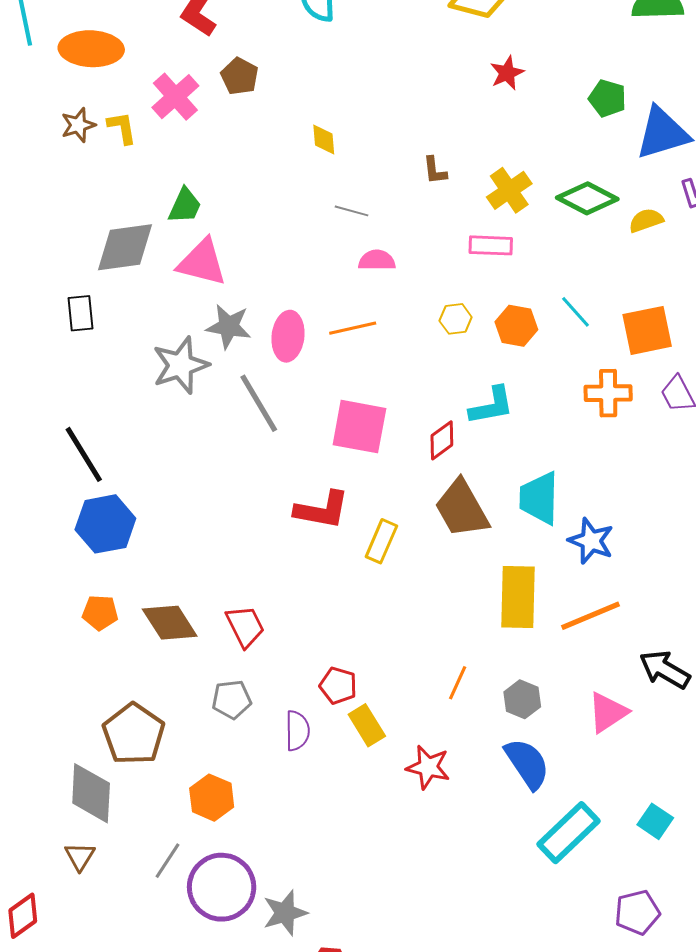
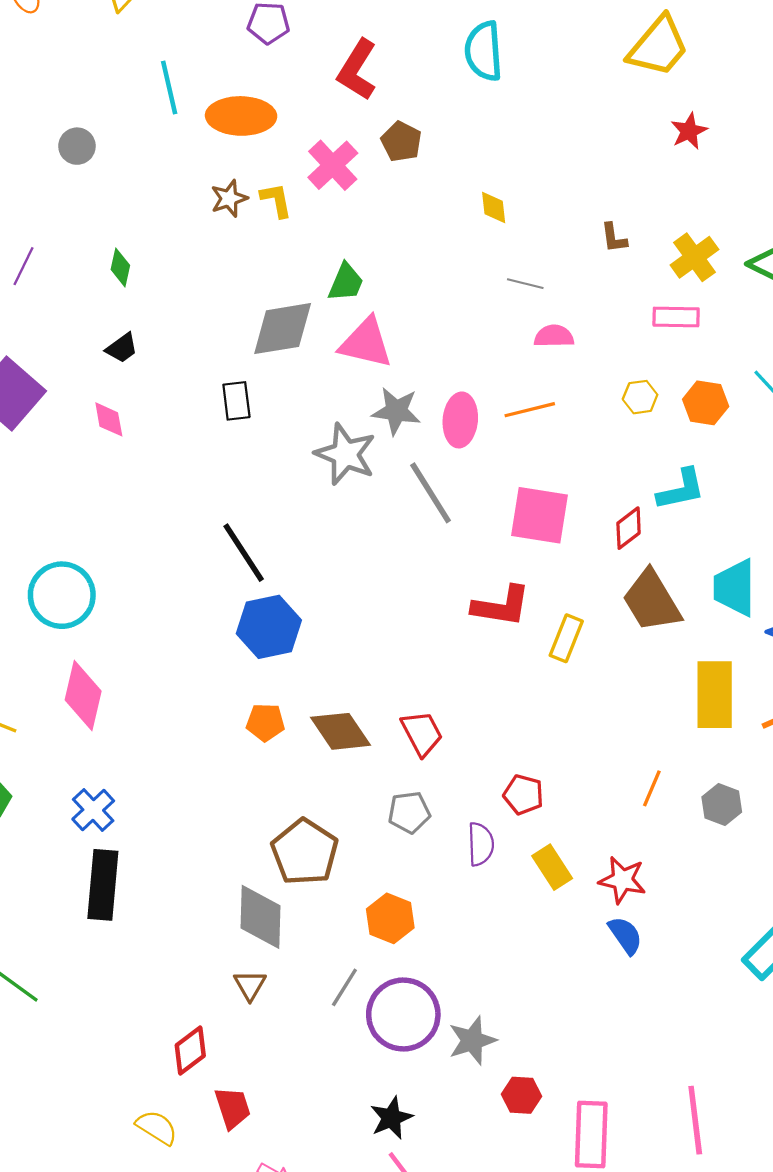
gray star: (181, 365) -> (345, 454), turned -30
yellow rectangle: (367, 725) -> (552, 867), moved
blue semicircle: (527, 764) -> (625, 935), moved, size x0.7

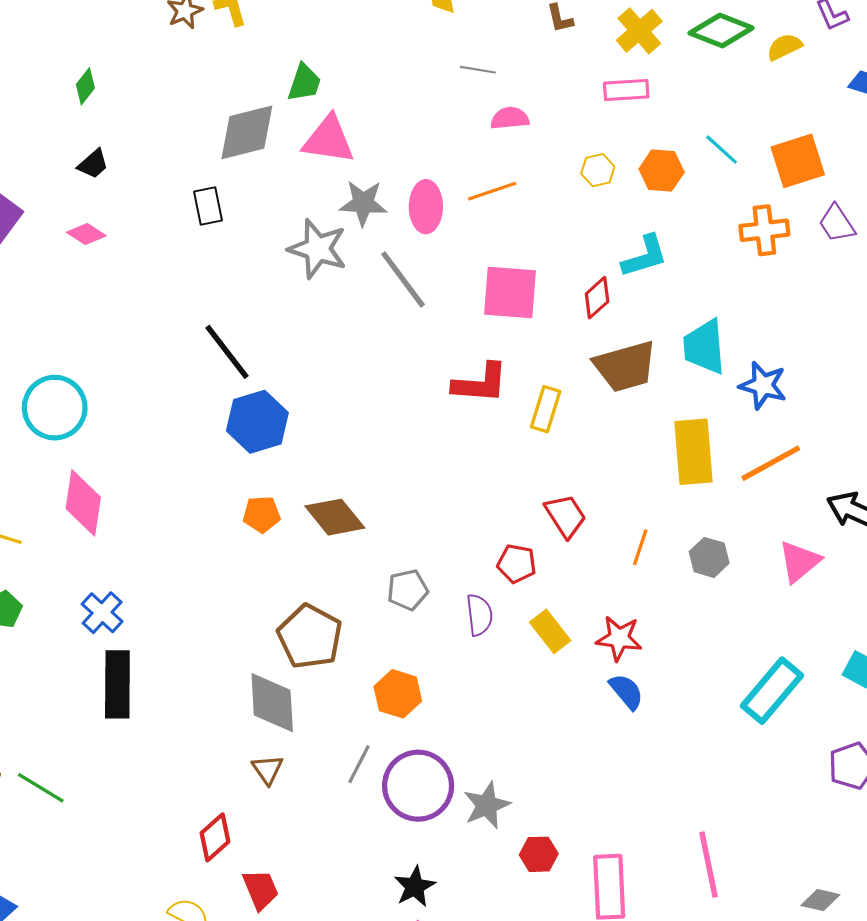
green diamond: (120, 267) -> (85, 86), turned 30
pink diamond: (109, 419) -> (86, 234), turned -42
brown trapezoid: (652, 601) -> (625, 366), turned -70
red trapezoid: (422, 733) -> (566, 516), moved

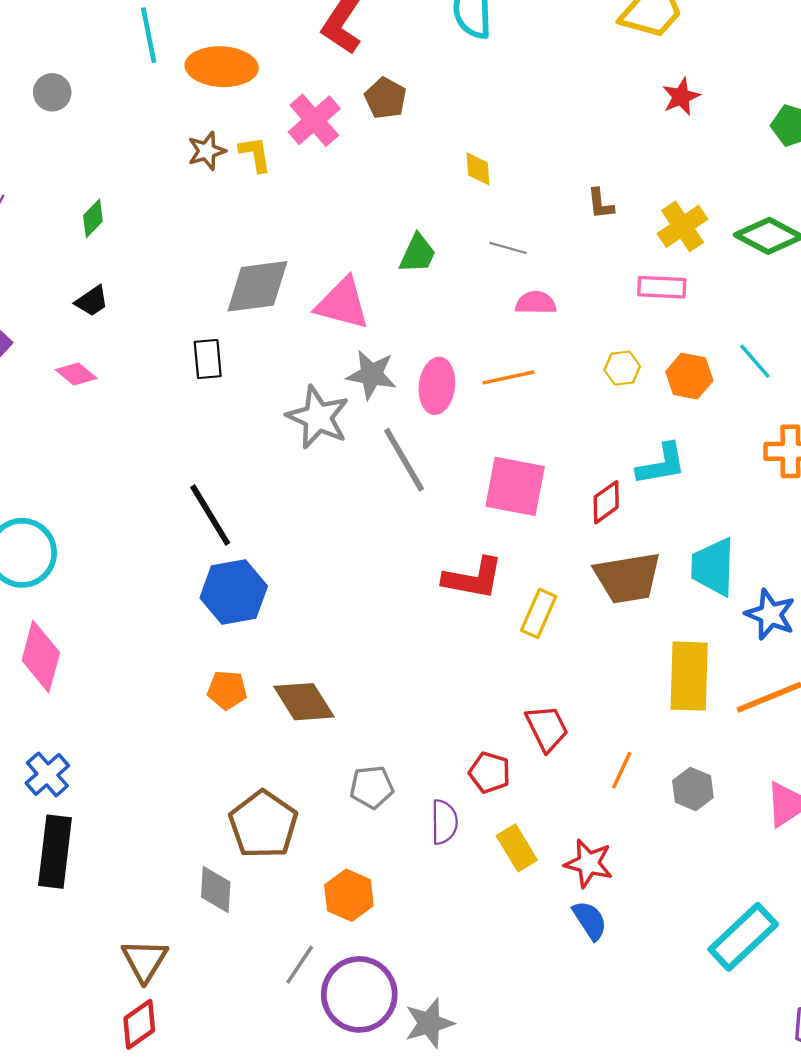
green trapezoid: (304, 83) -> (418, 254), moved
gray diamond: (272, 703) -> (216, 890), size x0.7
brown triangle: (268, 769) -> (145, 960), moved, size x1.4

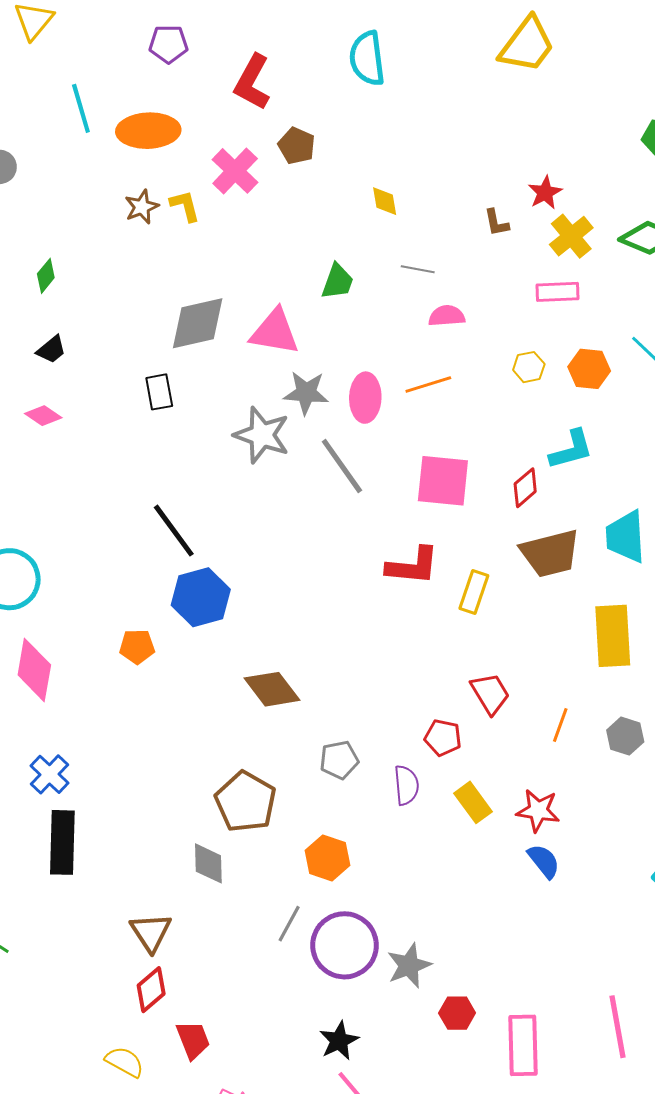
red star: (681, 97) -> (545, 193), moved
orange pentagon: (227, 690) -> (137, 647), moved

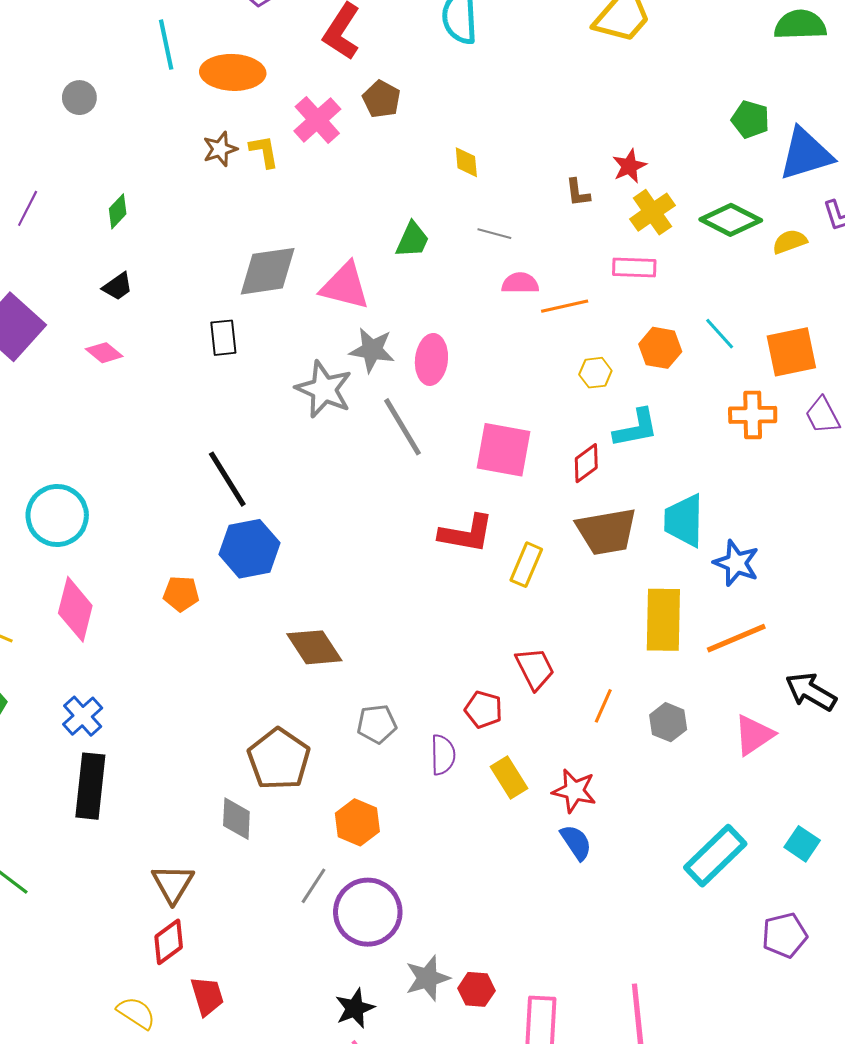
yellow hexagon: (529, 367) -> (595, 373), moved
orange line: (428, 384) -> (565, 306), moved
gray star: (409, 965) -> (427, 978), moved

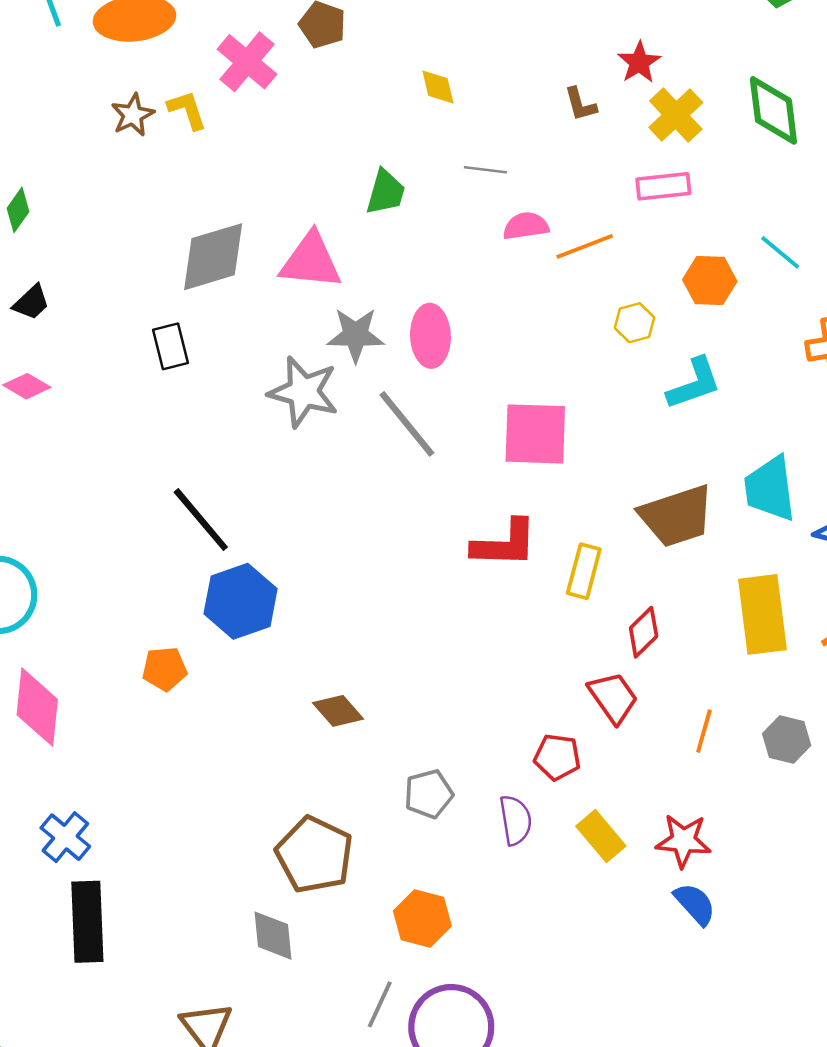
green diamond: (731, 220) -> (773, 110), turned 64
red diamond: (586, 463) -> (644, 632), moved
brown diamond: (314, 647) -> (338, 711), size x0.7

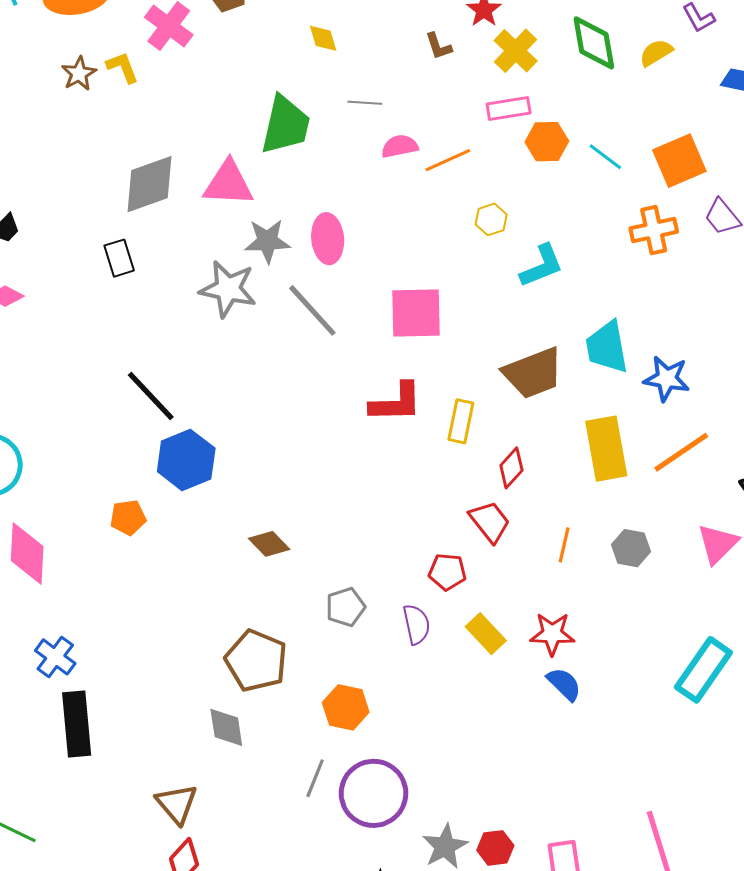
green trapezoid: (386, 192) -> (286, 125), size x1.6
orange hexagon: (710, 281) -> (547, 142), moved

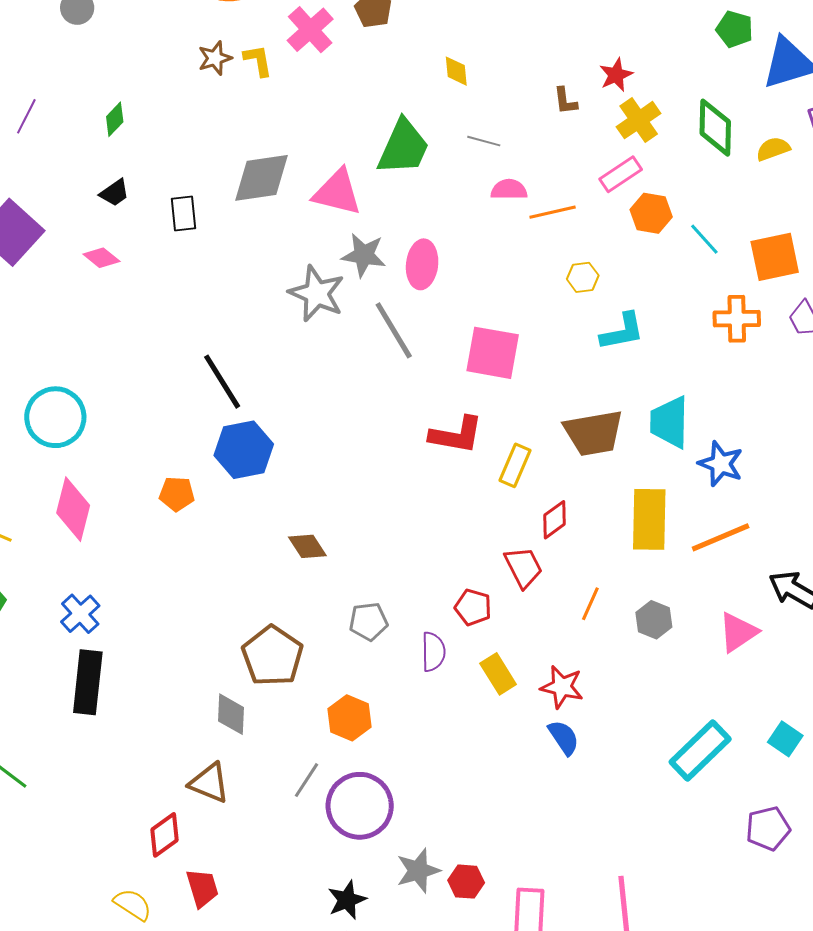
pink rectangle: (509, 109) -> (621, 174), turned -36
black rectangle: (119, 258) -> (184, 213), moved
brown triangle: (177, 804) -> (209, 783), moved, turned -39

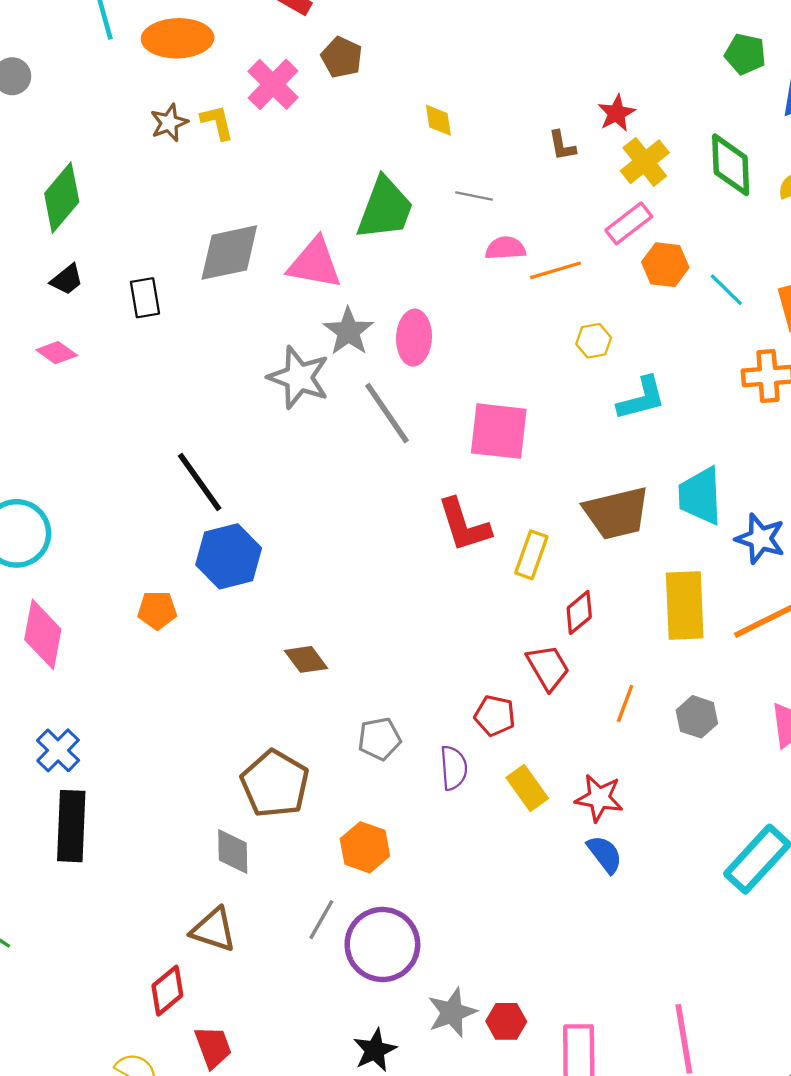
green diamond: (115, 119) -> (62, 198), size x1.8
gray star: (364, 255) -> (348, 331), turned 30
red L-shape: (456, 435) -> (464, 525), turned 66

